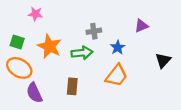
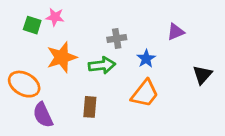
pink star: (35, 14) -> (55, 17), moved
green square: (17, 42) -> (32, 25), moved
orange star: (50, 46) -> (62, 57), turned 30

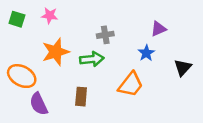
green square: (32, 25) -> (17, 19), moved
blue star: (146, 59) -> (146, 53), moved

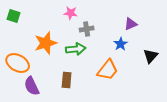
pink star: (50, 16) -> (71, 13), moved

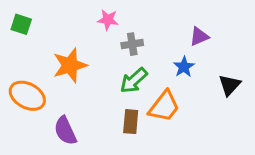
green arrow: (76, 49) -> (134, 81), moved, turned 144
brown rectangle: (67, 80) -> (131, 122), moved
purple semicircle: (32, 86) -> (65, 131), moved

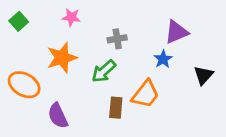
pink star: (108, 20) -> (71, 17), moved
green square: (21, 24) -> (19, 21), turned 30
purple triangle: (199, 36) -> (177, 32), size x1.4
green arrow: (134, 81) -> (104, 71), moved

